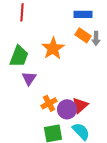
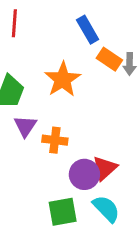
blue rectangle: (83, 14) -> (88, 30), moved, turned 60
orange cross: (49, 103) -> (55, 140), moved, turned 35

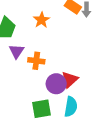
orange star: (63, 79) -> (42, 20), size x0.7
cyan semicircle: (106, 209) -> (71, 107), turned 54

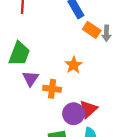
orange star: (42, 20) -> (74, 65), moved

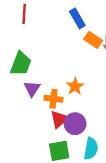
orange star: (74, 65) -> (75, 86), moved
red triangle: (88, 109) -> (59, 119), moved

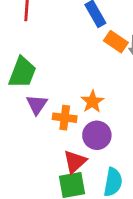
red triangle: (59, 119) -> (75, 162), moved
purple circle: (75, 124) -> (97, 135), moved

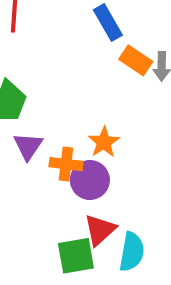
purple circle: (97, 135) -> (90, 180), moved
red triangle: (75, 162) -> (100, 230), moved

